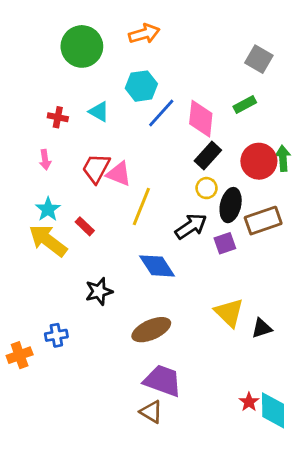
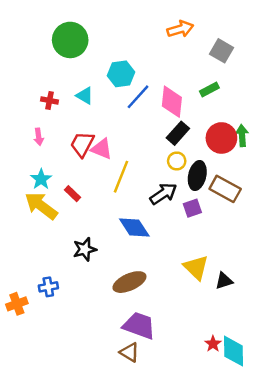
orange arrow: (144, 34) -> (180, 29), moved
brown rectangle: (263, 221) -> (225, 189), turned 48

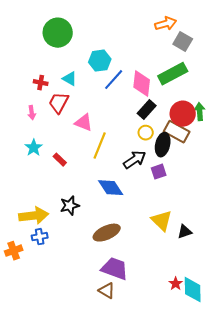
orange arrow: (180, 29) -> (166, 24), moved
green rectangle: (209, 90) -> (173, 74), size x1.8
red trapezoid: (82, 144) -> (59, 103), moved
brown rectangle: (225, 189) -> (177, 132), moved
yellow arrow: (41, 206) -> (34, 216), moved, turned 136

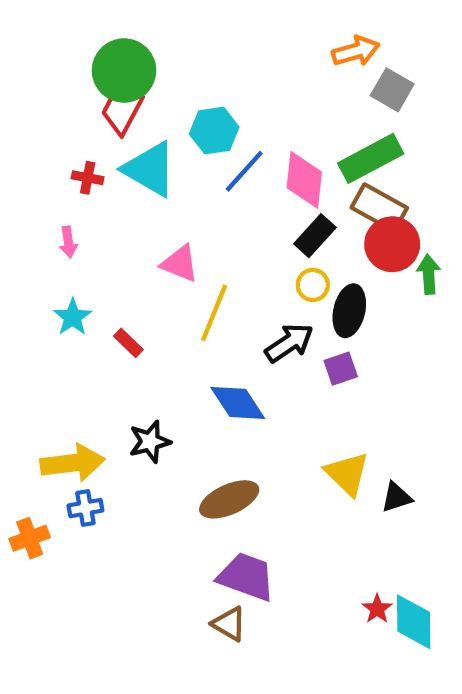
cyan triangle: (70, 79) -> (150, 169), size x1.8
red trapezoid: (59, 103) -> (122, 111), moved
green arrow: (200, 112) -> (429, 274), moved
brown rectangle: (177, 132) -> (379, 208), moved

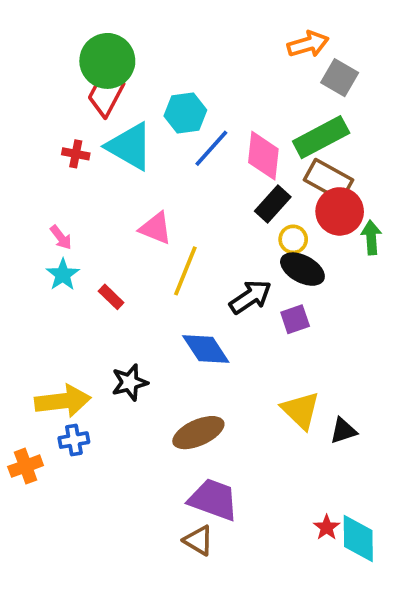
pink arrow: (68, 242) -> (61, 237), moved, turned -30
yellow circle: (313, 285) -> (293, 239), moved
black ellipse: (349, 311) -> (302, 269), turned -75

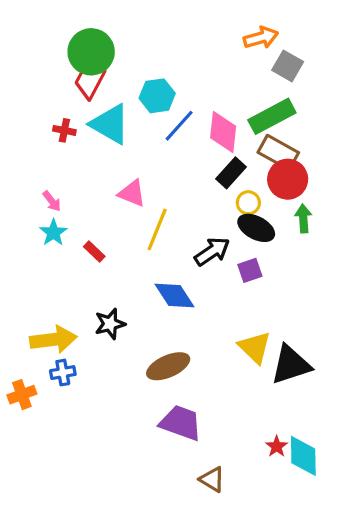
green arrow: (371, 237) -> (303, 218), moved
black triangle: (343, 431) -> (291, 365), size x1.8
brown triangle: (198, 540) -> (212, 479), moved

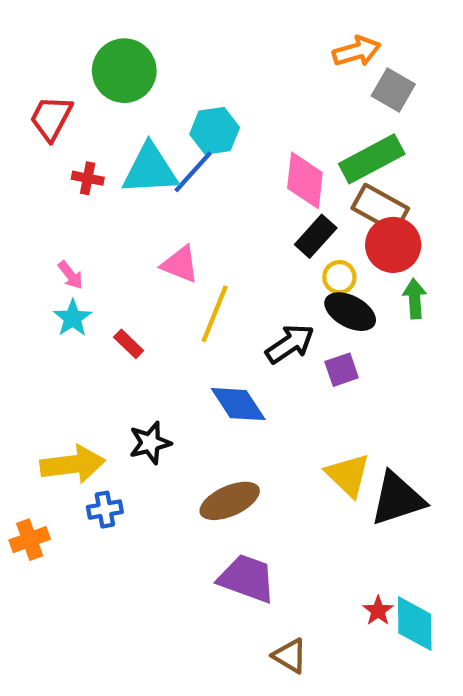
red trapezoid: (90, 82) -> (51, 118), moved
cyan triangle: (110, 124) -> (150, 170), turned -33
blue line: (179, 126) -> (193, 172), moved
blue cross: (63, 373) -> (105, 510), moved

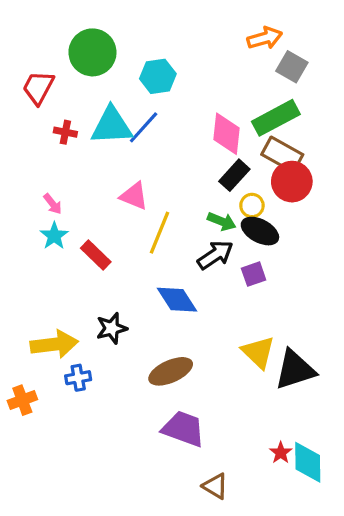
cyan hexagon: (215, 131) -> (158, 76), moved
green arrow: (415, 299) -> (222, 221), moved, turned 116
red rectangle: (129, 344) -> (96, 255), size x1.4

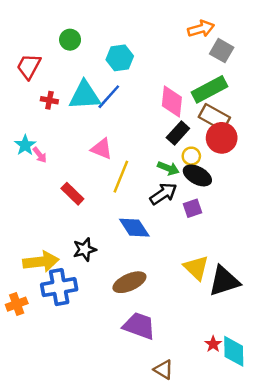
green circle: (92, 52) -> (70, 40), size x0.6
cyan star: (54, 236) -> (25, 145), moved
blue cross: (78, 378) -> (59, 287), size x1.8

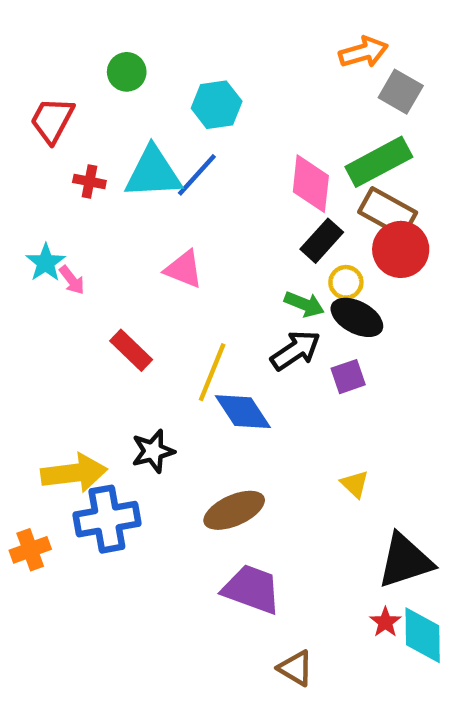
yellow line: (121, 177) -> (212, 372), moved
yellow triangle: (196, 268) -> (355, 484), size x0.6
black triangle: (224, 281) -> (405, 561), moved

